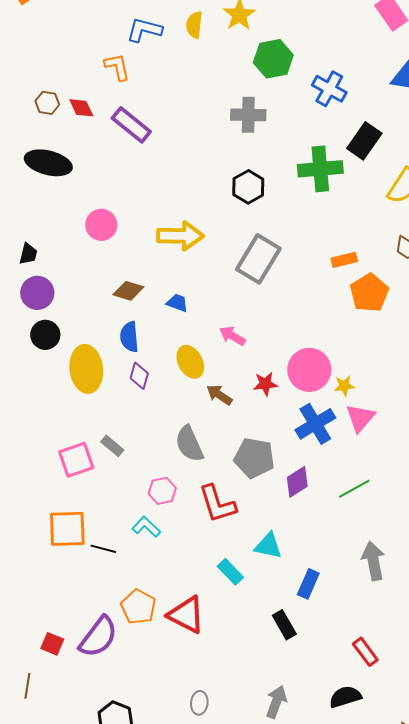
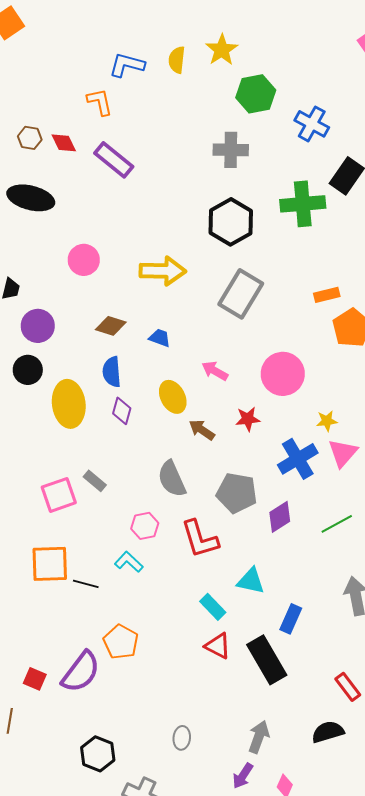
black hexagon: (248, 187) -> (231, 222), size x1.4
purple circle: (37, 293) -> (38, 326), moved
pink circle: (309, 370) -> (283, 374), moved
red triangle: (186, 615) -> (218, 646), moved, size x0.7
black rectangle: (284, 625) -> (267, 660), size x1.6

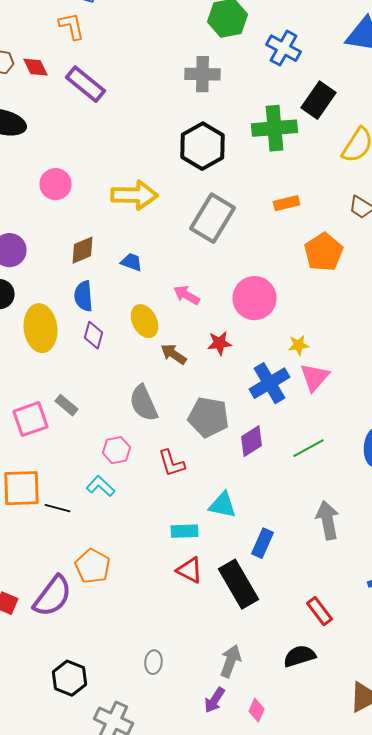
orange rectangle: (327, 295) -> (286, 203), moved
brown diamond: (111, 326) -> (82, 250), turned -40
red L-shape: (200, 539) -> (172, 463), size x0.7
cyan rectangle: (213, 607) -> (184, 531), turned -48

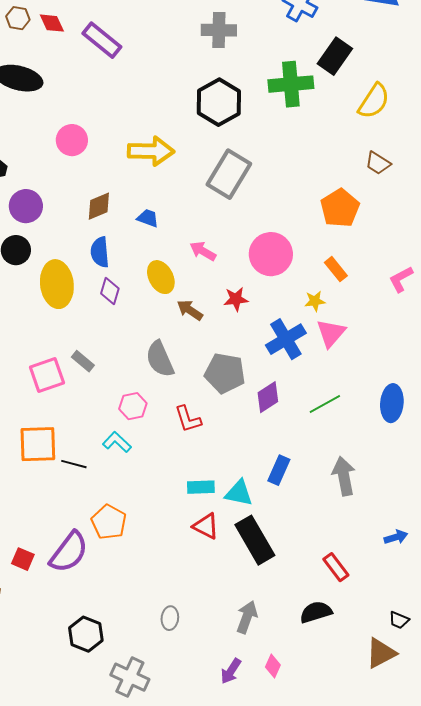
orange rectangle: (286, 203) -> (336, 269), moved, turned 65
cyan triangle: (222, 505) -> (239, 493), moved
blue rectangle: (262, 543) -> (279, 470), moved
purple arrow: (214, 700) -> (231, 671), moved

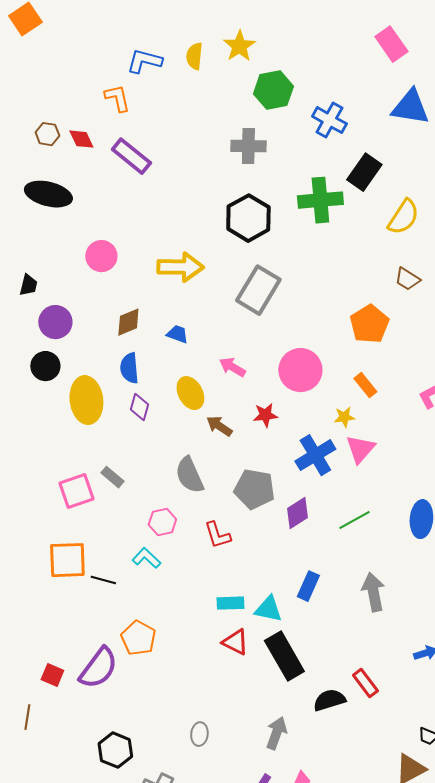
black semicircle: (316, 612) -> (329, 700), moved

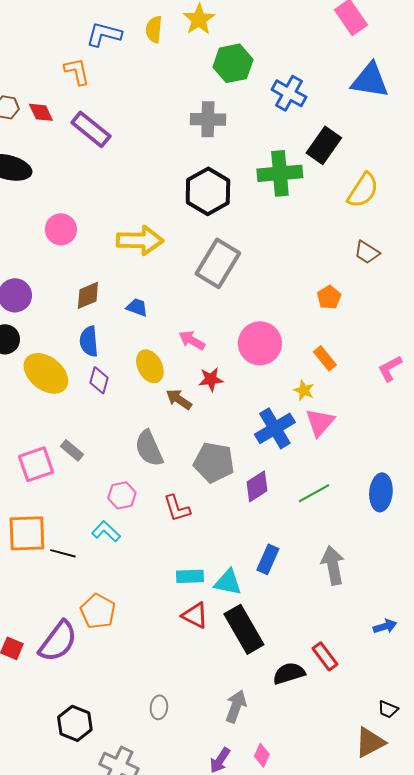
orange pentagon: (369, 324) -> (329, 297), size x0.6
yellow ellipse: (86, 400) -> (46, 373), turned -45
red star: (265, 415) -> (211, 379), moved
yellow star: (344, 417) -> (304, 390), turned 30

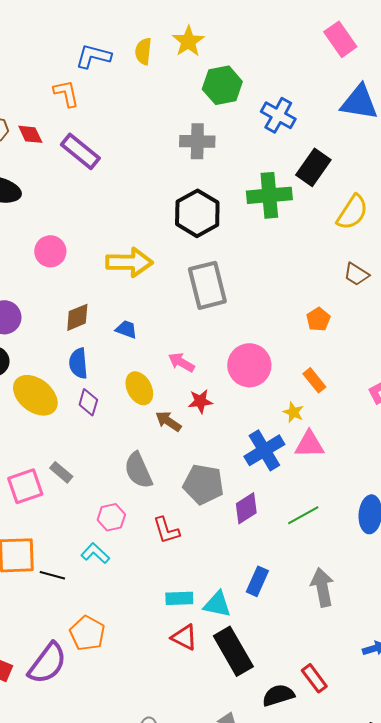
gray rectangle: (218, 263) -> (207, 285), turned -45
pink triangle: (320, 422) -> (309, 444), turned 48

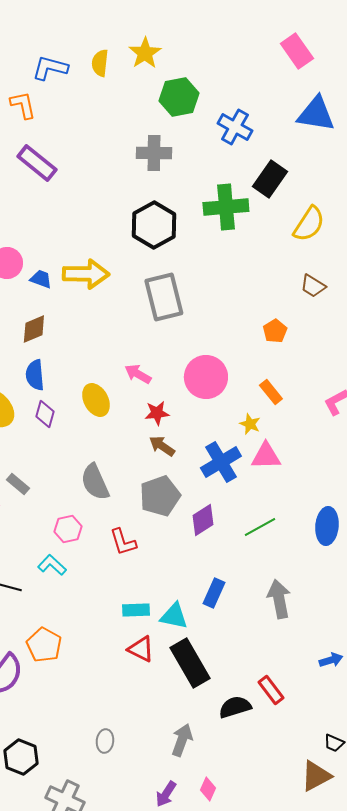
blue trapezoid: (126, 329) -> (41, 279), moved
brown arrow: (168, 421) -> (162, 446), moved
gray pentagon: (203, 484) -> (160, 496), turned -30

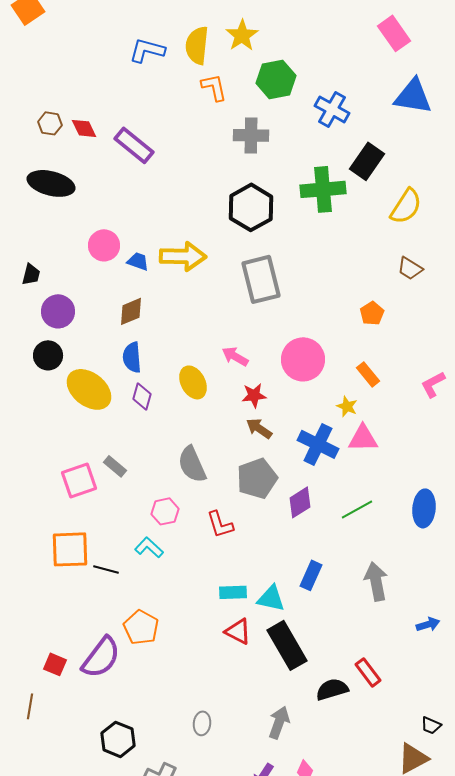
yellow semicircle: (100, 63) -> (197, 45), size x1.4
orange L-shape: (23, 105) -> (214, 87), moved
blue cross: (221, 462) -> (318, 444), turned -33
blue arrow: (331, 660) -> (428, 624), moved

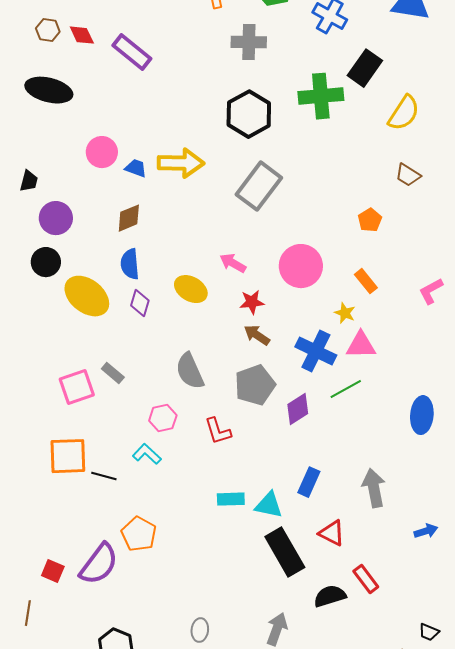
gray rectangle: (261, 279) -> (259, 186), turned 51
yellow ellipse: (193, 382) -> (191, 289), turned -32
green line: (357, 509) -> (346, 389), moved
red triangle: (238, 631) -> (332, 533), moved

